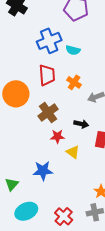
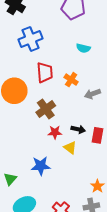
blue cross: (49, 41) -> (31, 39), moved
cyan semicircle: (73, 50) -> (83, 48), moved
black arrow: (81, 124) -> (78, 129), moved

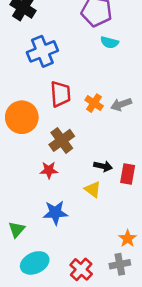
cyan semicircle: (83, 48) -> (109, 42), moved
gray arrow: (92, 94) -> (121, 104), moved
red star: (55, 132) -> (49, 170), moved

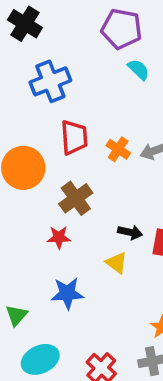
cyan semicircle: (109, 42) -> (139, 70), turned -150

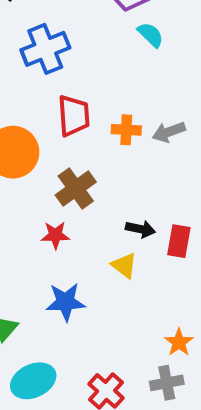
orange cross: (118, 149) -> (126, 130), turned -30

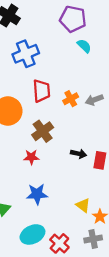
orange cross: (126, 130) -> (71, 99), turned -32
yellow triangle: (124, 265) -> (83, 205), moved
cyan ellipse: (33, 381) -> (32, 234), moved

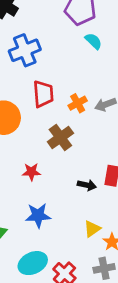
brown cross: (43, 131) -> (60, 138), moved
black arrow: (79, 154) -> (87, 185), moved
yellow triangle: (83, 205) -> (92, 229), turned 48

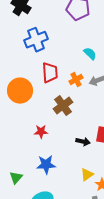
cyan semicircle: (93, 41) -> (90, 54), moved

